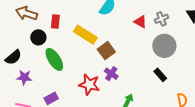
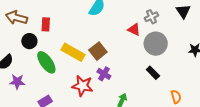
red triangle: (140, 22) -> (134, 30), moved
yellow rectangle: (85, 35) -> (73, 52), moved

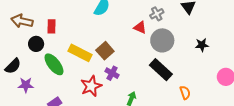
black rectangle: (153, 73) -> (161, 70), size x1.6
red star: (82, 86) -> (91, 86), turned -30

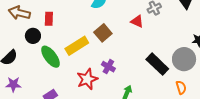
gray circle: (162, 40) -> (184, 59), moved
brown square: (105, 51) -> (103, 33), moved
yellow rectangle: (80, 53) -> (77, 46), turned -60
purple star: (26, 85) -> (13, 84), moved

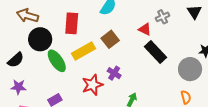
red rectangle: (49, 19) -> (72, 23), moved, size x1.5
black circle: (33, 36) -> (40, 39), size x1.5
black rectangle: (157, 64) -> (156, 52), moved

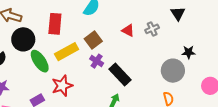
gray cross: (163, 17) -> (152, 29), moved
black rectangle: (156, 52) -> (120, 75), moved
purple cross: (114, 73) -> (97, 61), moved
red star: (92, 85) -> (62, 86), moved

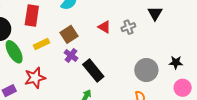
yellow rectangle: (67, 52) -> (41, 44), size x0.7
black star: (189, 52) -> (176, 62), moved

